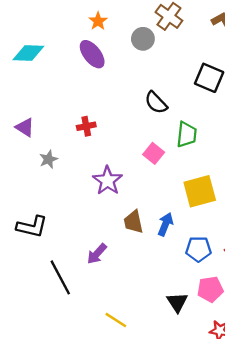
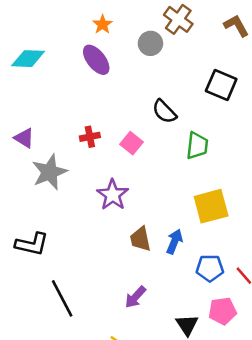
pink square: (154, 153) -> (132, 143), moved
gray star: (48, 159) -> (49, 172), size x1.8
purple arrow: (97, 254) -> (135, 297), moved

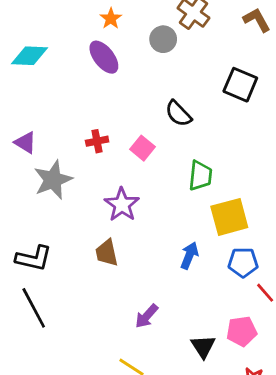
green trapezoid: (197, 146) -> (200, 176), moved
brown trapezoid: (140, 239) -> (107, 253), moved
blue pentagon: (210, 268) -> (243, 262), moved
black line: (62, 298) -> (34, 308), moved

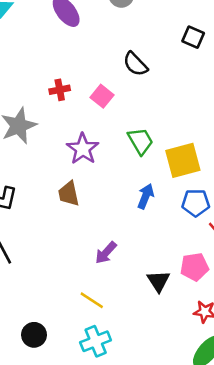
black square: (240, 85) -> (193, 37), size x0.7
green trapezoid: (200, 176) -> (141, 141), moved, turned -36

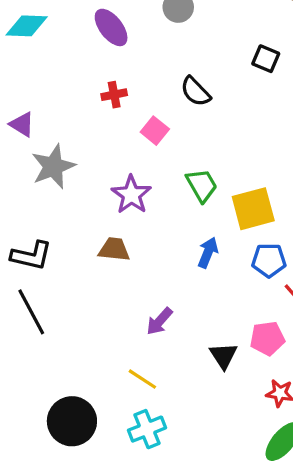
red cross: (60, 90) -> (114, 95), moved
brown trapezoid: (69, 194) -> (114, 249), turned 108
black circle: (34, 335) -> (72, 421), size x1.6

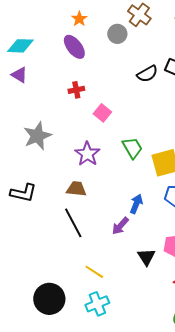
black semicircle: (195, 92) -> (147, 74), moved, turned -75
purple triangle: (22, 124) -> (19, 75), moved
blue arrow: (208, 252) -> (136, 204), moved
black line: (31, 312) -> (73, 223), moved
purple arrow: (159, 321) -> (120, 226), moved

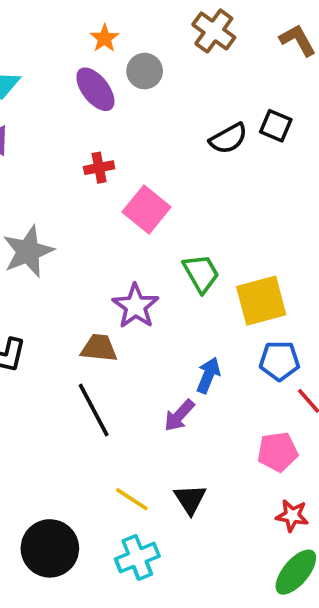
gray circle: (117, 34) -> (145, 71), moved
pink square: (102, 113) -> (146, 210), size x1.4
purple star: (87, 154) -> (136, 306), moved
black triangle: (146, 257) -> (190, 499), moved

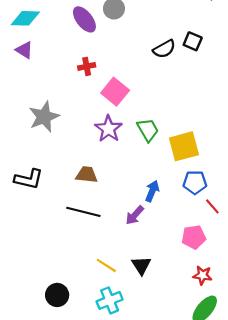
purple star: (136, 306) -> (108, 129), moved
black line: (94, 410) -> (83, 212), turned -48
black circle: (50, 548) -> (57, 295), size x0.7

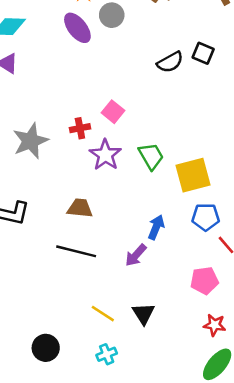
red cross: (87, 66) -> (80, 128), moved
pink square: (115, 92) -> (113, 112), size x0.7
cyan cross: (110, 300) -> (107, 354), size x0.7

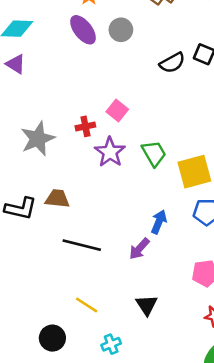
gray circle: (112, 15) -> (121, 30), moved
brown trapezoid: (80, 208) -> (57, 199), moved
yellow line: (103, 314) -> (87, 305), moved

